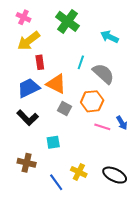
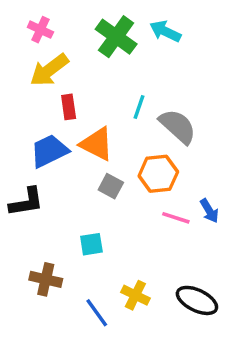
cyan arrow: (110, 37) -> (165, 31), moved
black L-shape: (28, 118) -> (26, 202), moved, turned -55

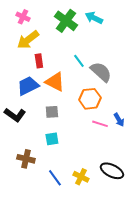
cyan line: (139, 107) -> (79, 61), turned -56
gray square: (111, 186) -> (52, 112), moved, turned -32
black L-shape: (26, 202) -> (15, 115), turned 45
yellow cross: (135, 295) -> (81, 177), moved

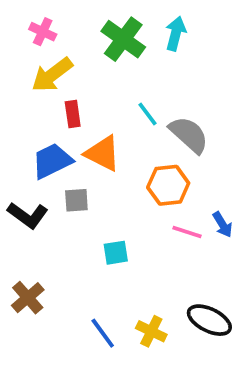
cyan arrow: (94, 18) -> (176, 34), turned 78
gray square: (52, 112) -> (76, 200), moved
cyan square: (52, 139) -> (116, 253), moved
brown cross: (26, 159) -> (28, 298), moved, turned 36

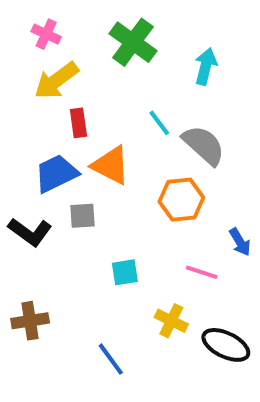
cyan arrow: (176, 34) -> (206, 66), moved
pink line: (187, 232) -> (202, 272), moved
brown cross: (28, 298) -> (30, 321), turned 32
yellow cross: (151, 331) -> (171, 321), moved

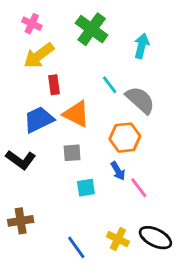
gray square: (83, 216) -> (72, 153), moved
blue arrow: (240, 242) -> (118, 171), moved
pink line: (202, 272) -> (139, 188), turned 35
yellow cross: (171, 321) -> (118, 239), moved

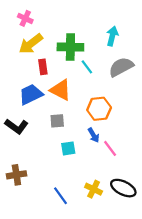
green cross: (92, 29) -> (70, 47), moved, turned -35
gray semicircle: (140, 100) -> (121, 67), moved, turned -70

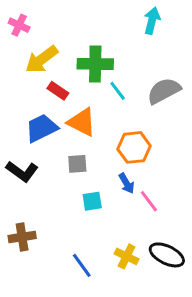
pink cross: (25, 18) -> (19, 25), moved
cyan arrow: (112, 36) -> (152, 21), moved
red rectangle: (43, 67) -> (58, 91), turned -48

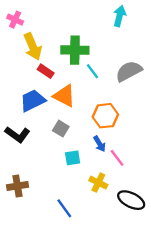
yellow arrow: (41, 59) -> (33, 47), turned -76
gray square: (77, 164) -> (61, 129), turned 35
yellow cross: (127, 256) -> (98, 183), moved

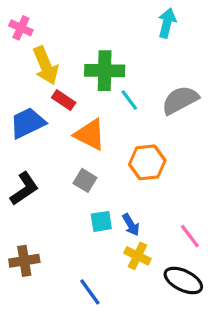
blue trapezoid: (33, 100) -> (28, 123), moved
black L-shape: (17, 134) -> (24, 189), turned -70
blue arrow: (99, 144) -> (131, 225), moved
pink line: (117, 158) -> (190, 236), moved

